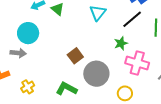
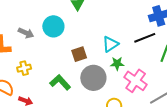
cyan triangle: (98, 13) -> (110, 44), moved
cyan circle: (28, 33) -> (53, 26), moved
green star: (121, 43) -> (117, 64), moved

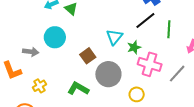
green star: (117, 64) -> (134, 47), moved

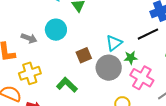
gray circle: (108, 74) -> (109, 68), moved
yellow cross: (39, 86) -> (30, 73), size x1.5

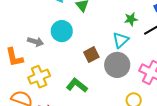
green star: (131, 58) -> (131, 19), moved

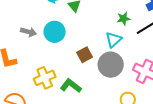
gray arrow: (36, 42) -> (29, 32), moved
yellow cross: (39, 77) -> (45, 78), moved

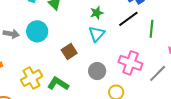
green star: (123, 19) -> (97, 13), moved
gray circle: (111, 65) -> (97, 71), moved, size x0.7

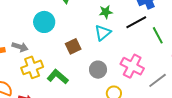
green line: (151, 29) -> (158, 35), turned -42
gray arrow: (11, 34) -> (20, 47), moved

